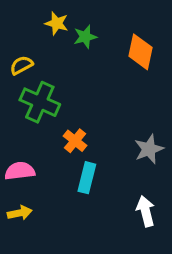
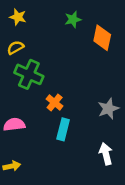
yellow star: (57, 23) -> (18, 17), moved
green star: (85, 37) -> (73, 19), moved
yellow arrow: (20, 213) -> (12, 166), moved

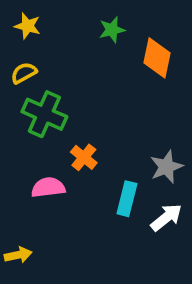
pink semicircle: (14, 125) -> (48, 187), moved
cyan rectangle: (63, 129) -> (127, 199), moved
white arrow: (106, 154) -> (166, 217), moved, turned 65

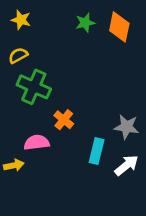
orange diamond: (157, 58) -> (119, 27), moved
gray star: (166, 167) -> (126, 127), turned 30
yellow arrow: (18, 255) -> (14, 165), moved

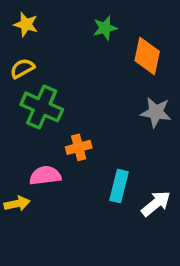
orange diamond: (119, 27) -> (147, 56), moved
orange cross: (64, 120) -> (79, 147), turned 36
gray star: (126, 127) -> (156, 112), moved

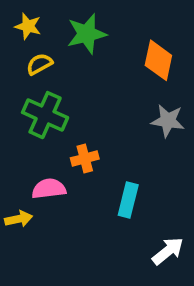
green star: (105, 28) -> (87, 34), moved, size x1.5
yellow semicircle: (22, 68) -> (39, 64), moved
white arrow: (156, 204) -> (168, 251), moved

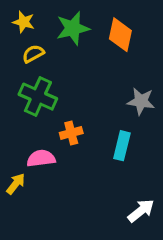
orange diamond: (158, 60) -> (120, 35), moved
cyan rectangle: (128, 200) -> (122, 146), moved
yellow arrow: (19, 219) -> (16, 184), turned -40

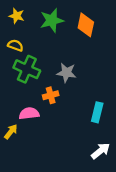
yellow semicircle: (33, 54) -> (15, 45), moved, turned 49
gray star: (141, 101) -> (67, 73), moved
cyan rectangle: (122, 146) -> (97, 112), moved

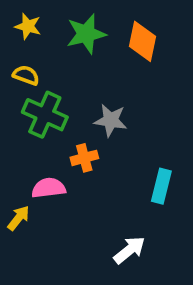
white arrow: (101, 151) -> (129, 250), moved

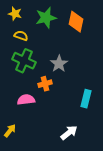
yellow semicircle: (26, 75) -> (21, 36), moved
gray star: (111, 120) -> (59, 64), turned 30
yellow arrow: (18, 218) -> (10, 131), moved

